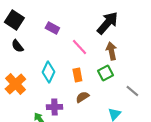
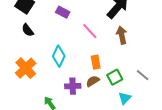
green square: (105, 73) -> (115, 77), moved
orange rectangle: (77, 75) -> (96, 62), moved
purple cross: (54, 107) -> (73, 86), moved

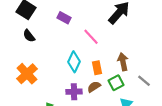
brown arrow: (122, 35) -> (123, 62), moved
cyan diamond: (59, 56) -> (74, 62), moved

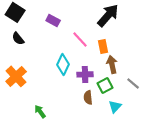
orange rectangle: (97, 68) -> (103, 46), moved
brown semicircle: (94, 87) -> (88, 97), moved, turned -64
purple cross: (74, 92) -> (85, 74), moved

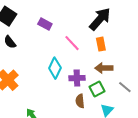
orange rectangle: (103, 46) -> (101, 44), moved
brown arrow: (112, 64) -> (104, 68), turned -78

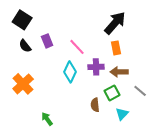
purple rectangle: (45, 24) -> (47, 41), moved, turned 40
pink line: (72, 43) -> (77, 47), moved
purple cross: (77, 78) -> (96, 67), moved

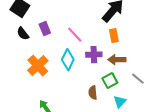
orange cross: (23, 84) -> (38, 66), moved

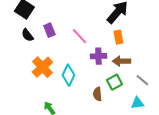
cyan diamond: (68, 60) -> (68, 75), moved
cyan triangle: (120, 102) -> (137, 103), moved, turned 40

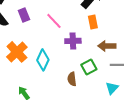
brown arrow: (121, 61) -> (107, 46), moved
gray line: (142, 80) -> (117, 65), turned -40
cyan triangle: (137, 103) -> (112, 88), turned -40

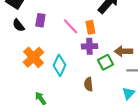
purple rectangle: (24, 15) -> (40, 20), turned 32
orange rectangle: (93, 22) -> (90, 27), moved
green square: (89, 67) -> (105, 62), moved

